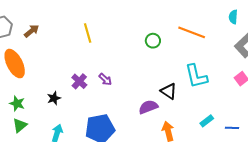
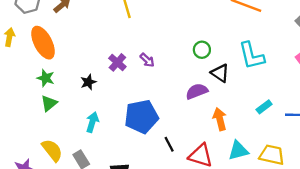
green circle: (153, 41) -> (202, 50), moved
green star: (17, 103) -> (46, 78), moved
green triangle: (20, 125) -> (49, 103), moved

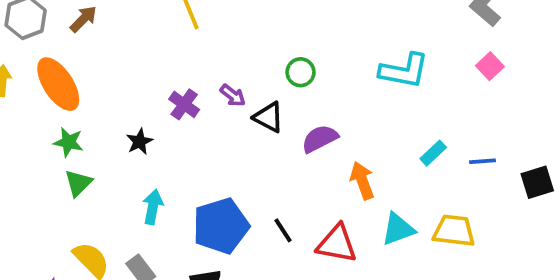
green circle: (202, 50) -> (301, 72), moved
cyan L-shape: (252, 56) -> (404, 71), turned -60
black triangle: (220, 73) -> (269, 117), moved
blue pentagon: (141, 117) -> (221, 226), moved

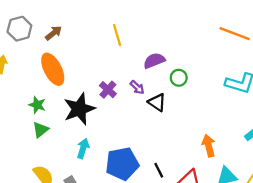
orange ellipse: (58, 84) -> (53, 69), moved
purple semicircle: (320, 139) -> (154, 61), moved
black star: (140, 142) -> (79, 109), size x2.0

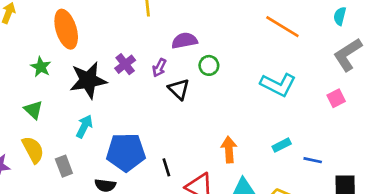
purple arrow: (137, 87) -> (159, 68), turned 63
green triangle: (40, 130) -> (33, 110), moved, turned -48

